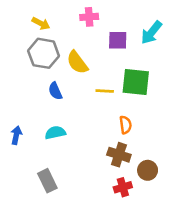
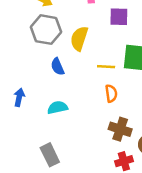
yellow semicircle: (77, 62) -> (79, 38), turned 55
orange semicircle: (125, 125) -> (111, 93), moved
blue arrow: (16, 135) -> (19, 97), moved

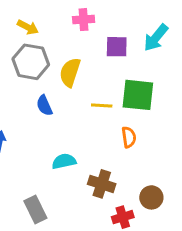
orange semicircle: (111, 93) -> (129, 137), moved
cyan semicircle: (58, 107) -> (64, 161), moved
brown cross: (120, 129) -> (102, 184), moved

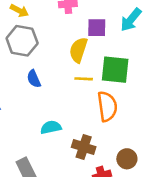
yellow semicircle: (70, 72) -> (78, 50), moved
orange semicircle: (129, 137) -> (107, 106), size x1.6

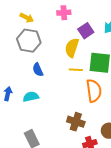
purple square: (97, 28) -> (86, 31), turned -35
cyan semicircle: (51, 127) -> (31, 97), moved

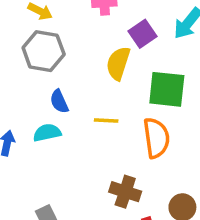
yellow line: (76, 70) -> (106, 121), moved
cyan semicircle: (31, 97) -> (47, 133), moved

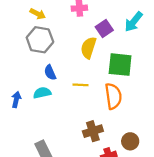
brown cross: (125, 192) -> (93, 131), turned -36

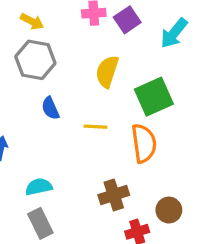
purple square: (104, 28) -> (127, 20), moved
green square: (120, 65) -> (154, 97), turned -30
cyan semicircle: (42, 93) -> (39, 187), moved

